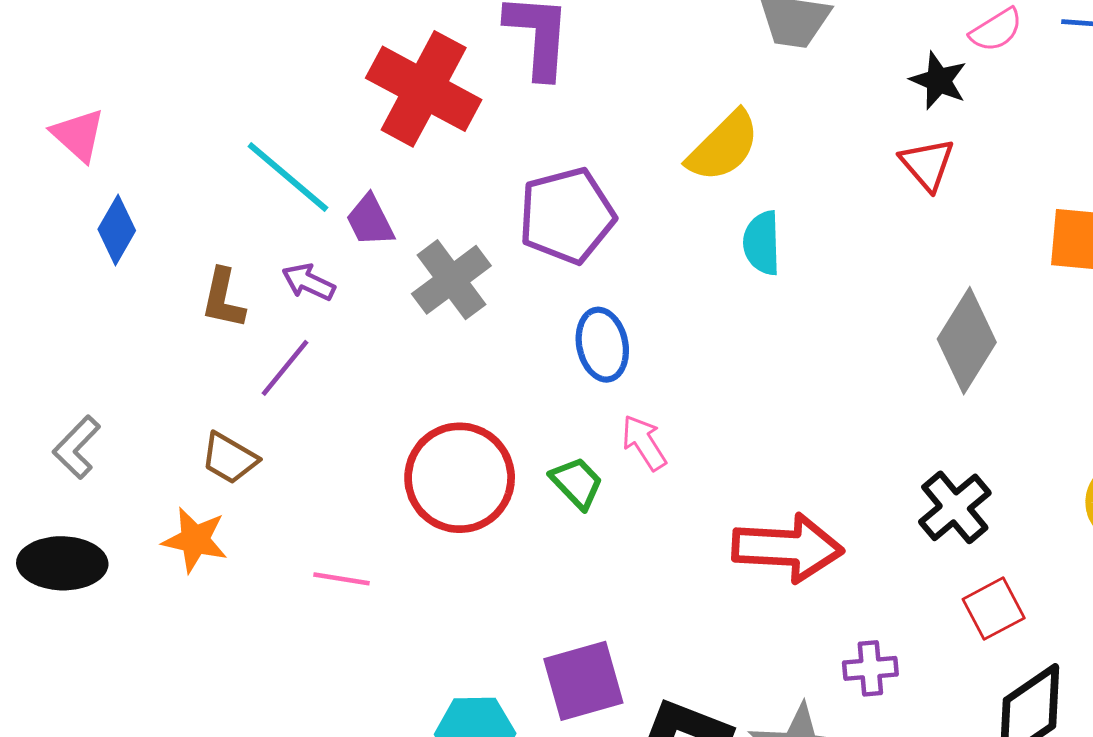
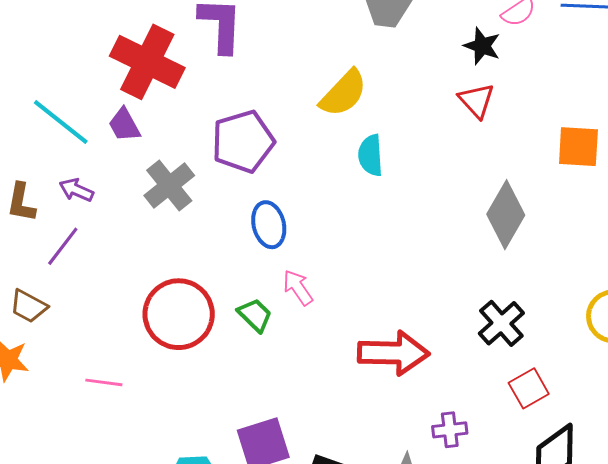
purple trapezoid: (370, 221) -> (124, 125), moved

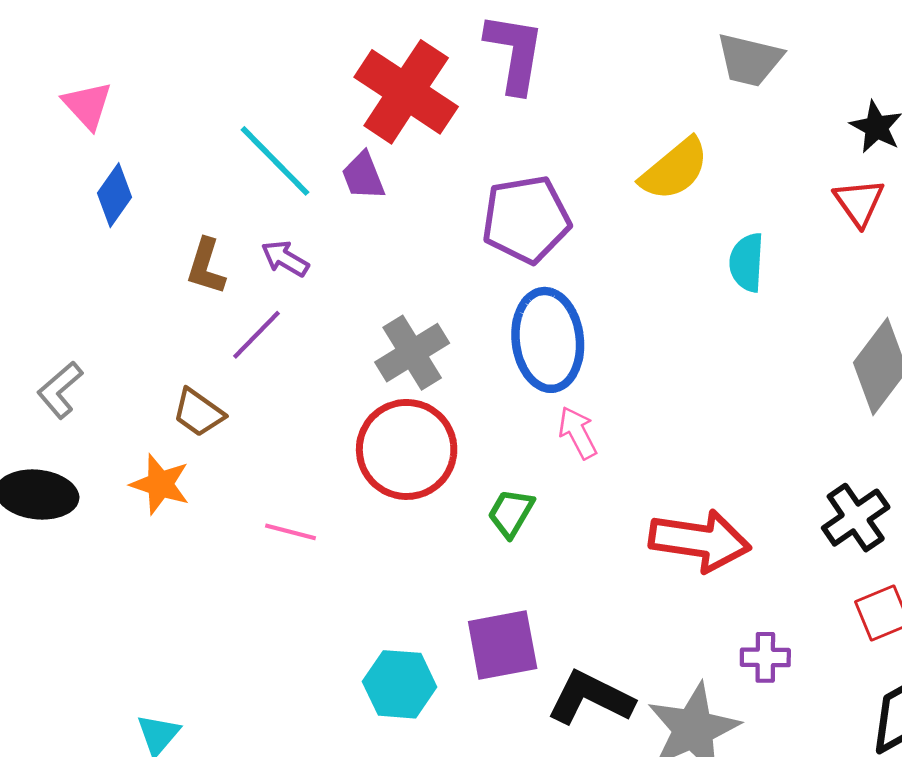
cyan semicircle: (371, 155) -> (747, 262), moved
gray cross: (169, 186) -> (412, 353), moved
blue ellipse: (269, 225) -> (548, 340), size x1.5
green trapezoid: (255, 315) -> (511, 513), moved, turned -111

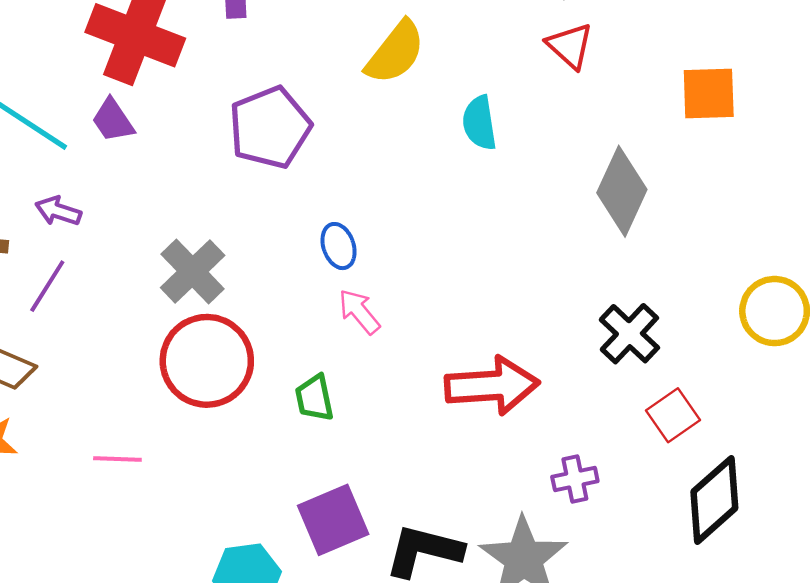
blue ellipse: (548, 340) -> (339, 246), moved, size x0.5
green trapezoid: (511, 513) -> (314, 398), turned -30

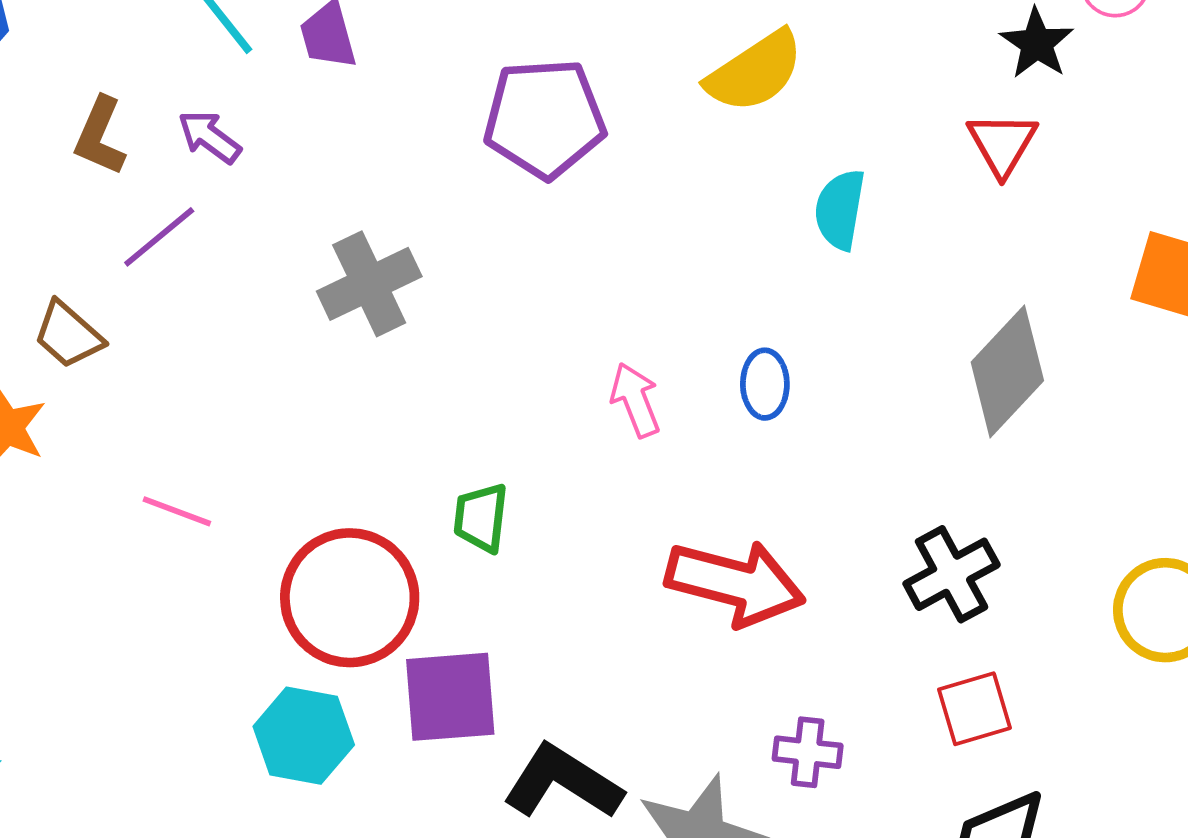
blue ellipse: (339, 246) -> (765, 384), moved
pink arrow: (359, 312) -> (635, 400), moved
red circle: (207, 361) -> (350, 598), moved

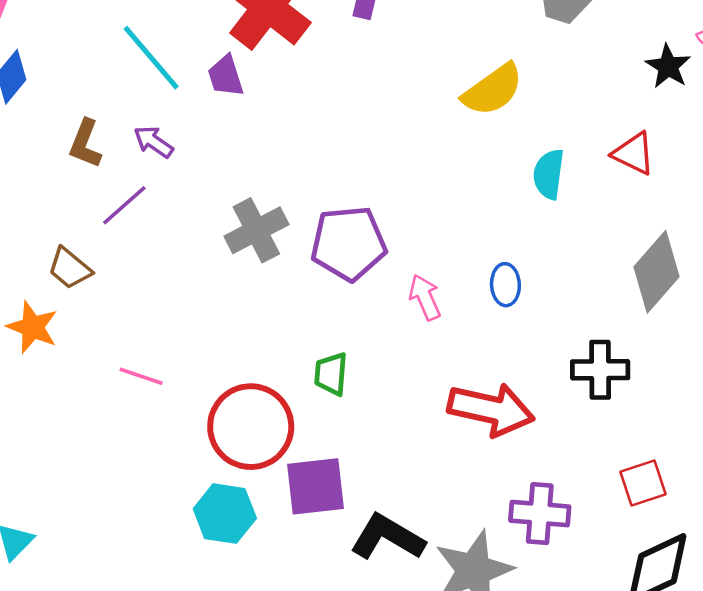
purple pentagon: (545, 118) -> (349, 243), moved
red triangle: (1002, 144) -> (634, 154), moved, turned -33
black cross: (952, 574) -> (600, 370), moved, turned 30
purple cross: (808, 752) -> (540, 514), size x1.4

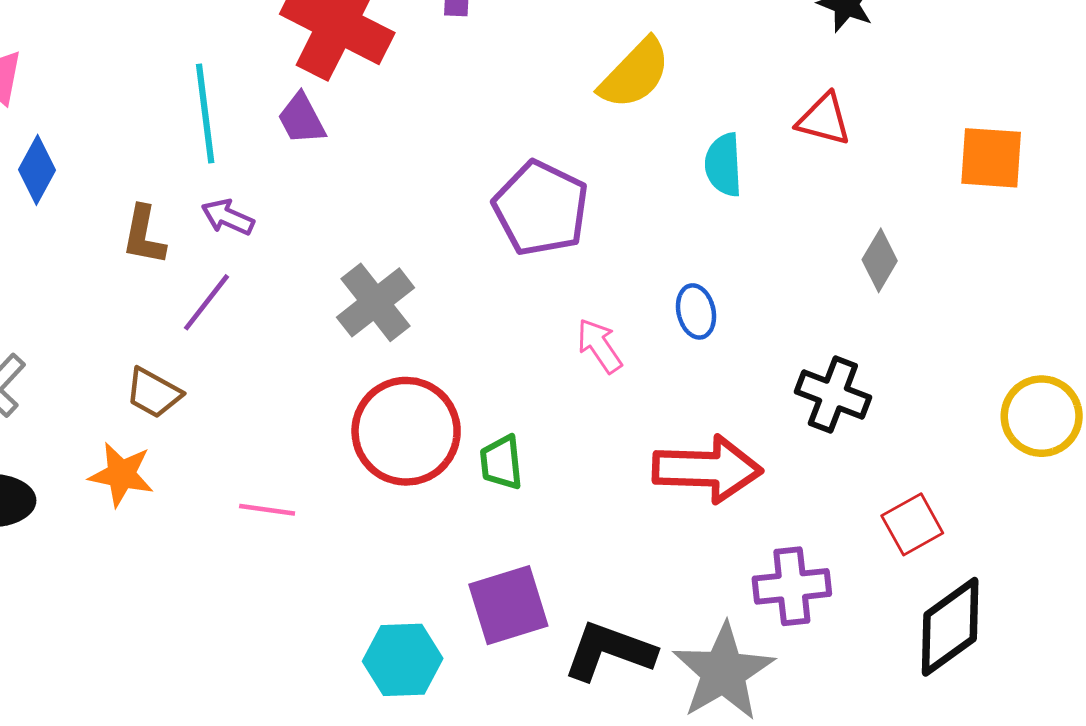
cyan line: (151, 58) -> (205, 114), turned 44
purple pentagon: (349, 243) -> (541, 208), moved, turned -30
gray diamond: (656, 272) -> (880, 260), size x0.6
black cross: (600, 370) -> (833, 395), turned 32
red circle: (251, 427) -> (406, 431), moved

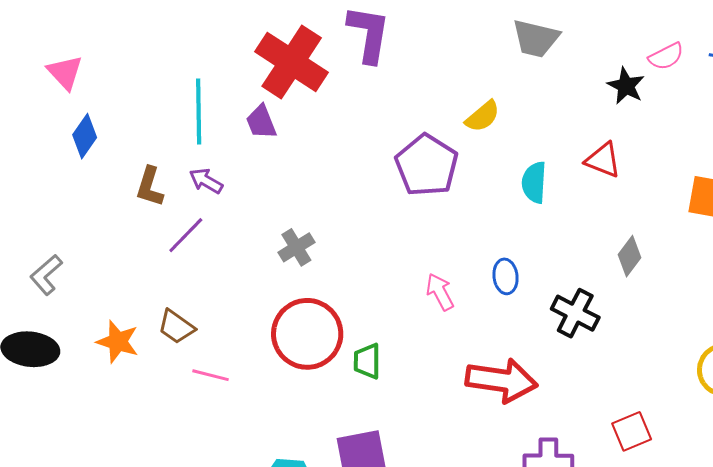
yellow semicircle: (635, 74) -> (483, 116), size x0.7
purple pentagon: (541, 208) -> (427, 165), moved
gray cross: (376, 302) -> (296, 247), size x0.7
brown trapezoid: (154, 393) -> (176, 327), moved
black cross: (833, 395) -> (575, 313), moved

